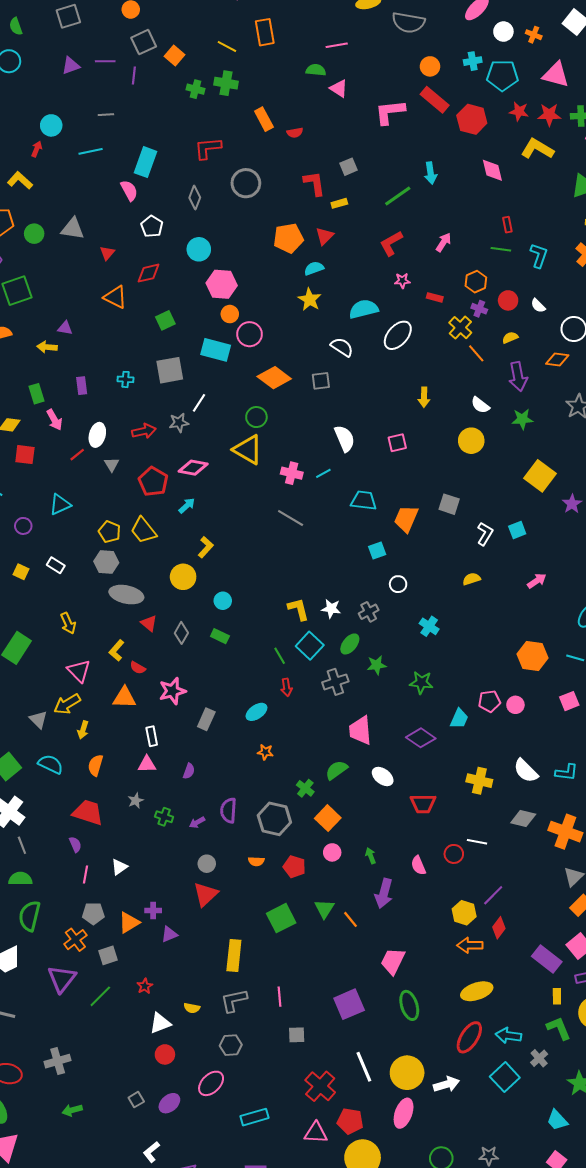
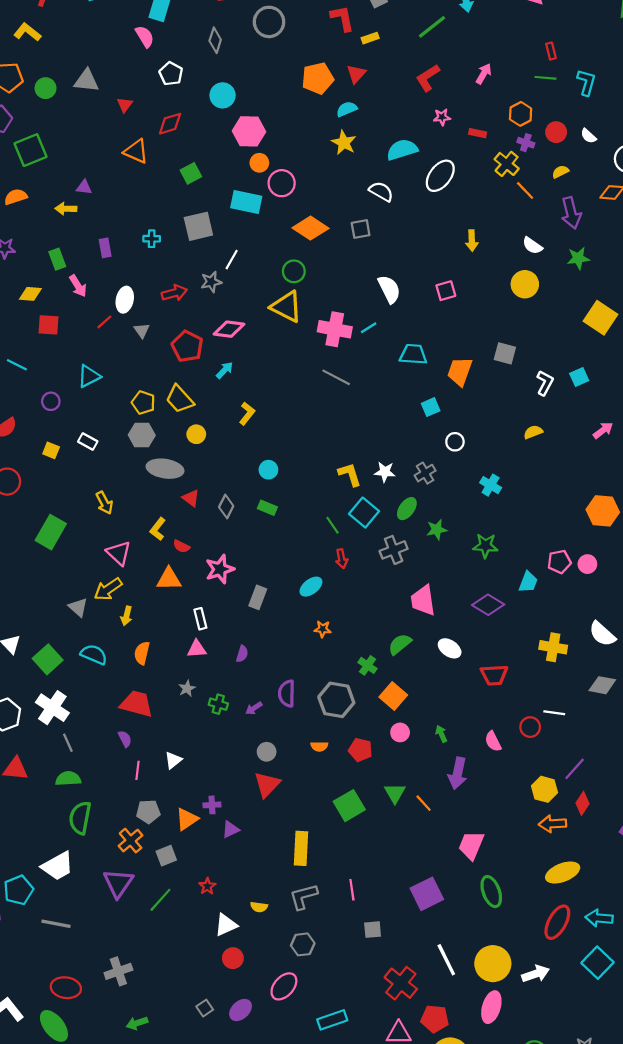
pink cross: (292, 473) -> (335, 329), size x1.4
yellow circle: (183, 577) -> (196, 434), moved, size x0.7

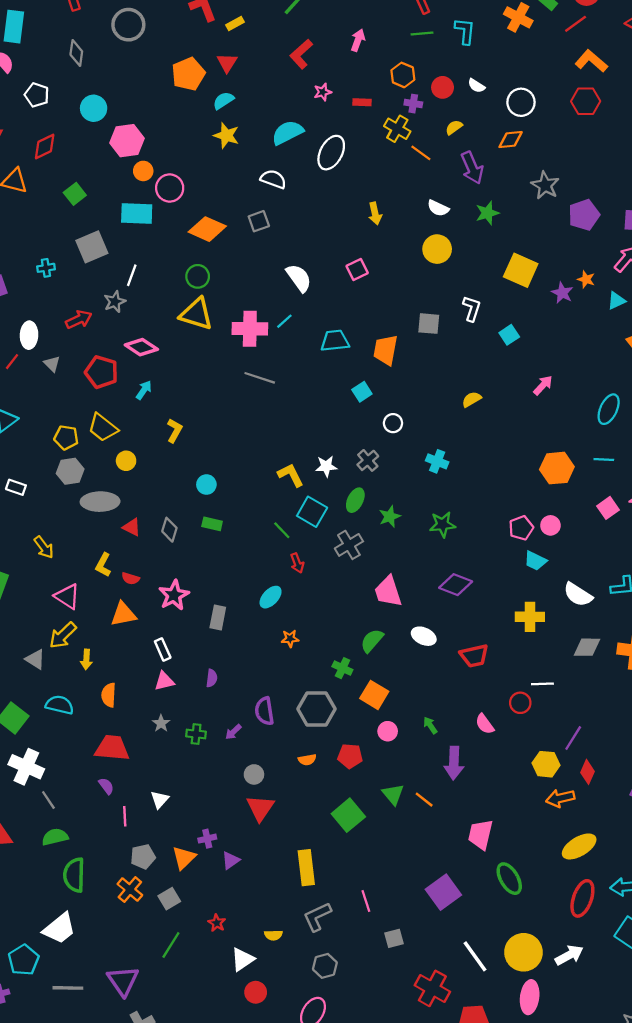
pink diamond: (229, 329) -> (141, 347), turned 36
white L-shape: (545, 383) -> (472, 309), moved
cyan trapezoid: (528, 582) -> (535, 561), moved, turned 105
purple triangle: (118, 883) -> (123, 981), moved

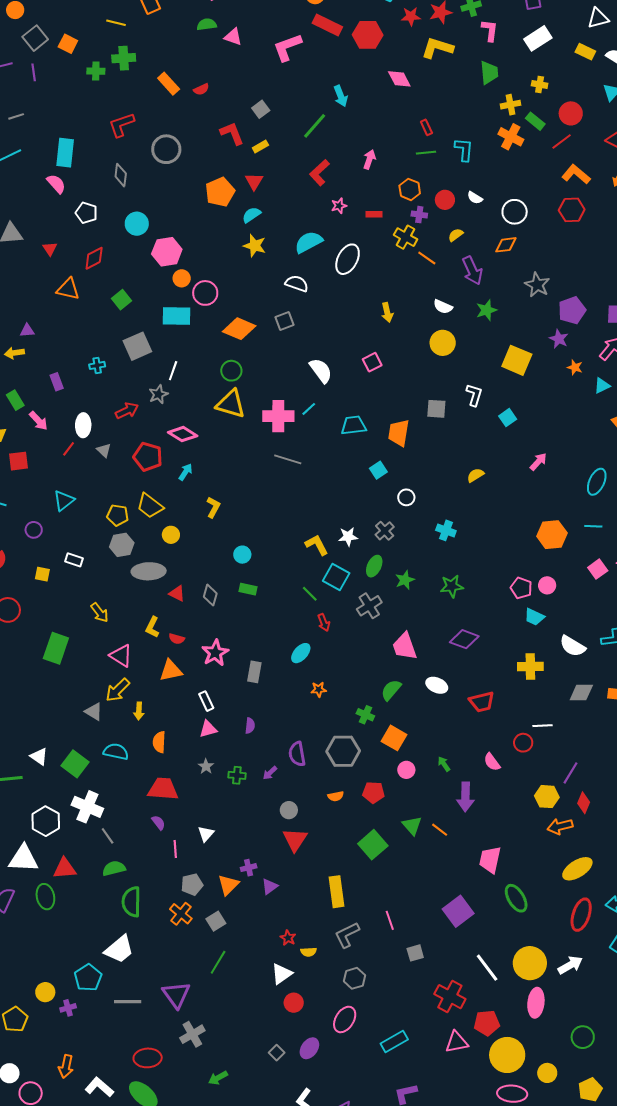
purple star: (562, 293) -> (559, 339), moved
pink pentagon: (521, 528) -> (521, 588), turned -30
red star: (217, 923) -> (288, 938), moved

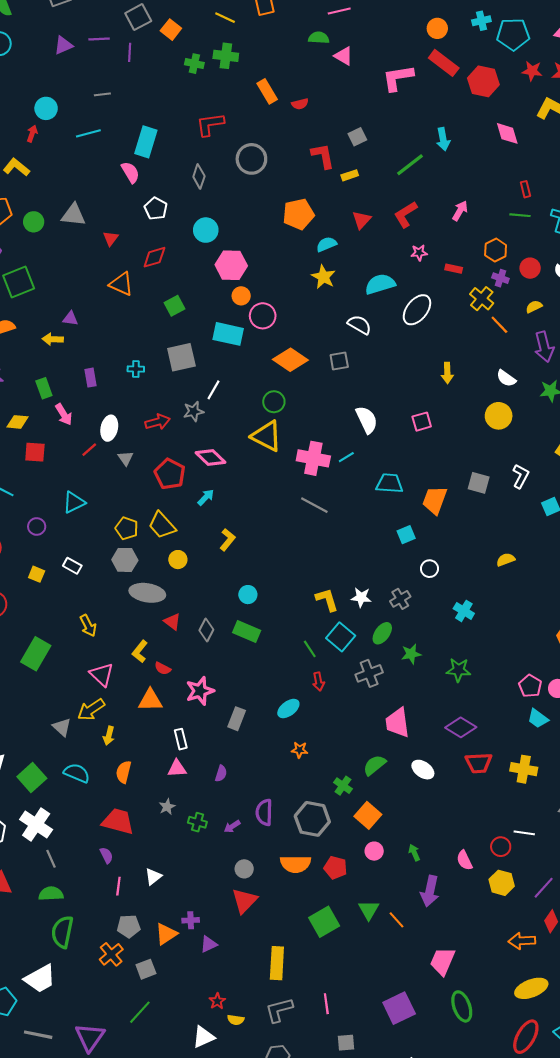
red triangle: (254, 181) -> (362, 220), moved
green rectangle: (248, 589) -> (247, 632), size x1.4
red trapezoid: (482, 702) -> (479, 763), moved
orange semicircle: (336, 796) -> (295, 864), size x1.8
yellow hexagon: (547, 797) -> (502, 883), moved

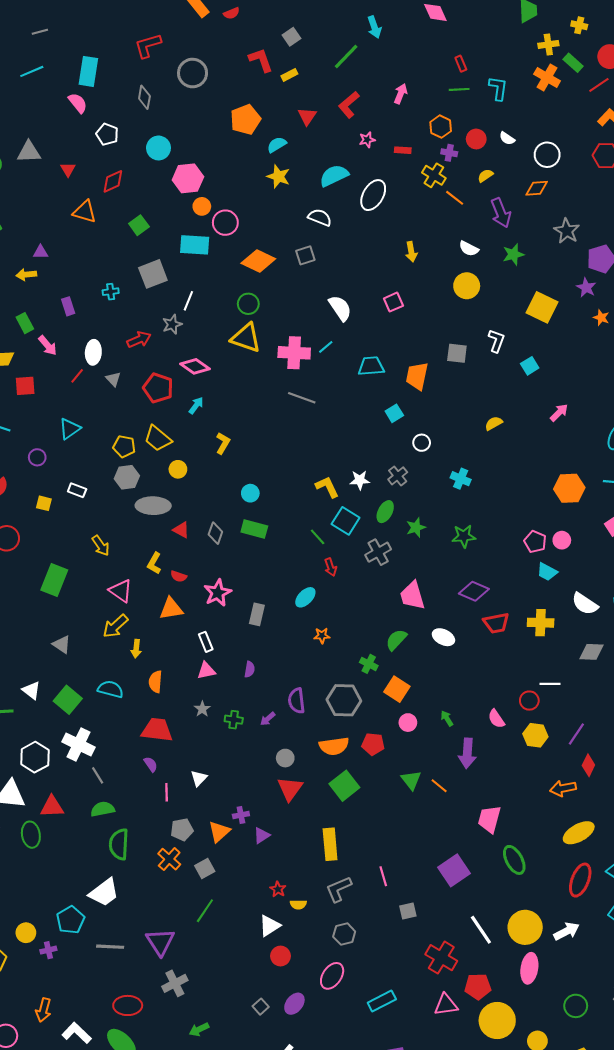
gray triangle: (62, 727) -> (62, 644), moved
green square: (324, 922) -> (344, 786), moved

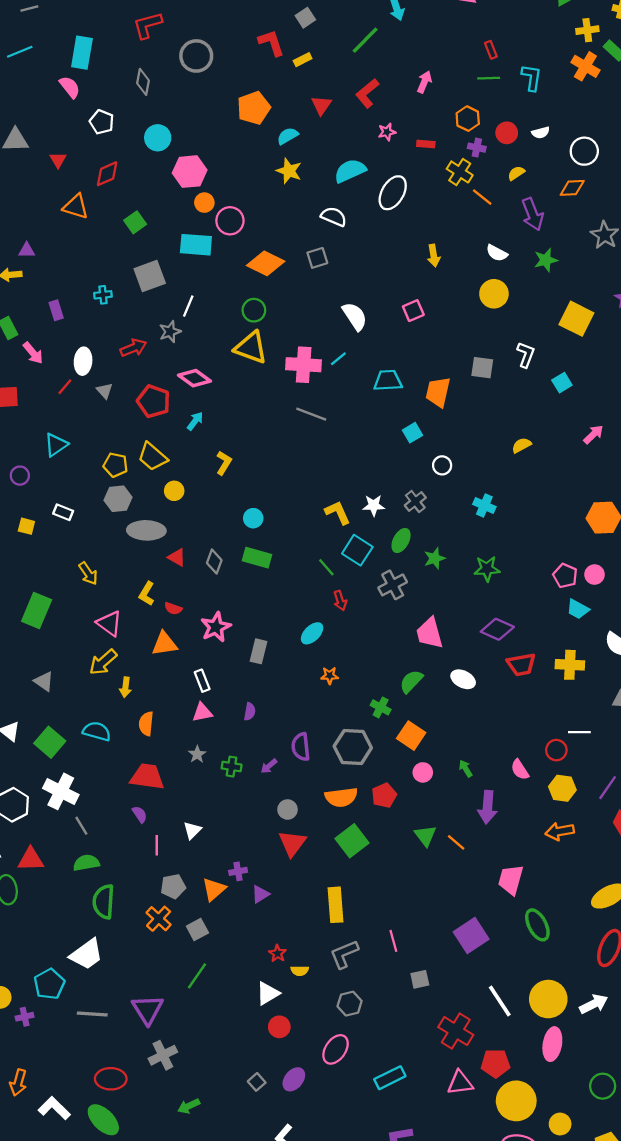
white semicircle: (507, 138) -> (541, 133), turned -49
red pentagon: (373, 744) -> (384, 795), turned -30
orange arrow: (563, 788) -> (560, 831), moved

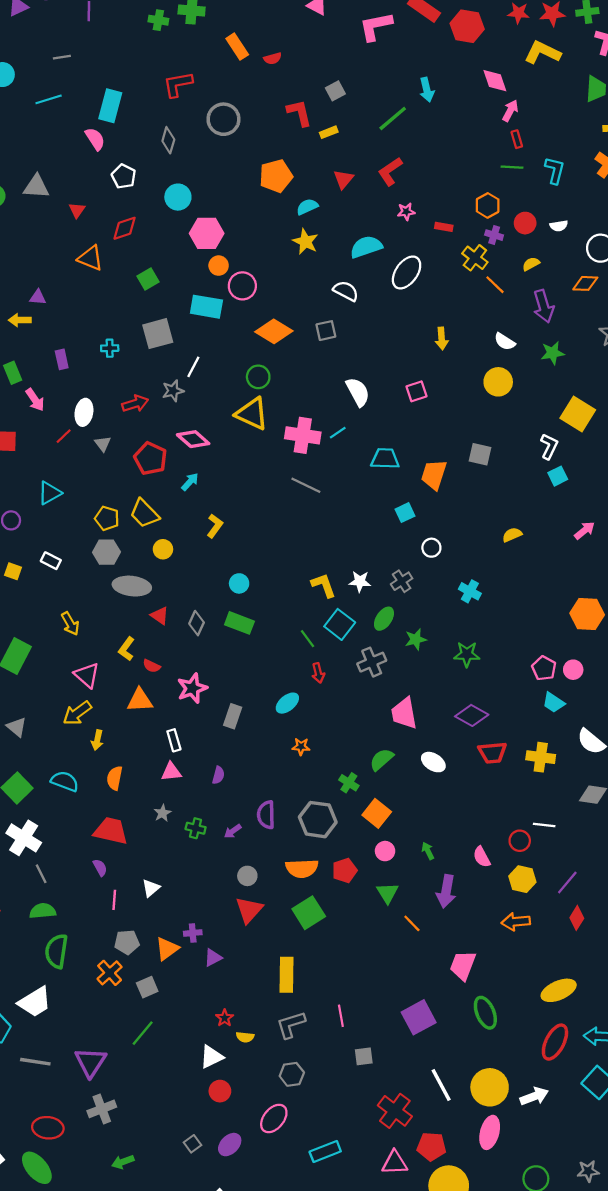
pink arrow: (424, 82) -> (510, 111), moved
white L-shape: (526, 355) -> (549, 446), moved
green triangle: (425, 836) -> (387, 893), moved

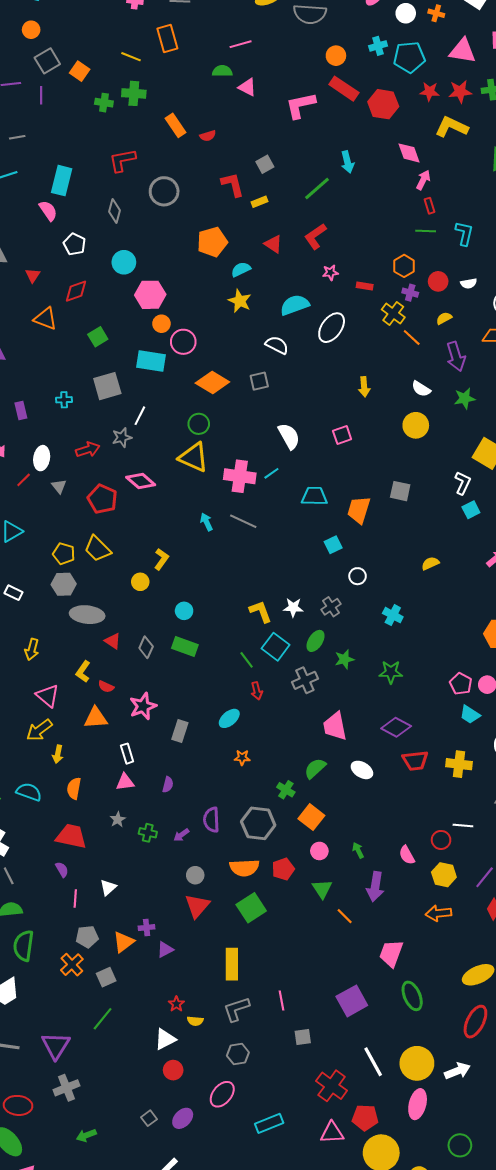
red triangle: (343, 179) -> (273, 244), turned -36
cyan arrow: (190, 482) -> (207, 522), moved, turned -66
yellow circle: (163, 549) -> (140, 582), moved
yellow arrow: (70, 624) -> (32, 649), turned 45

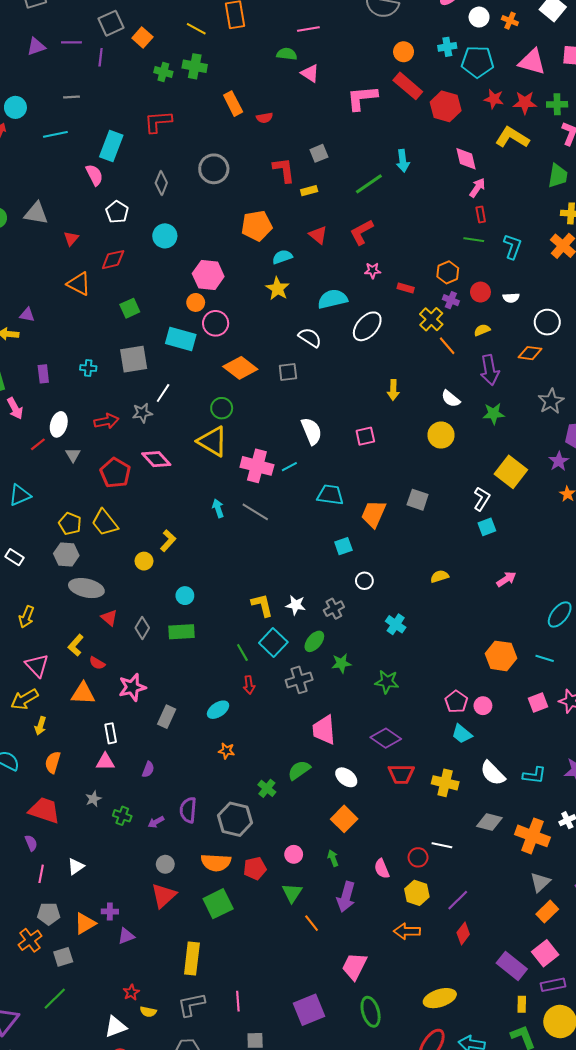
red L-shape: (122, 160) -> (158, 122), moved
pink hexagon: (150, 295) -> (208, 275), moved
green rectangle: (185, 647) -> (182, 632), turned -30
orange square: (311, 817) -> (344, 819), moved

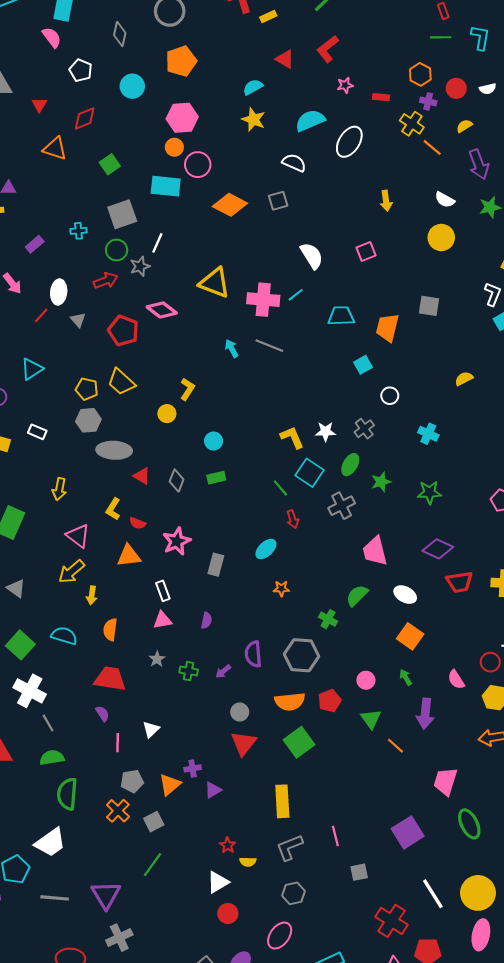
orange pentagon: (257, 226) -> (181, 61), moved
purple rectangle: (43, 374) -> (35, 244), turned 66
green circle: (222, 408) -> (117, 250), moved
green rectangle: (182, 632) -> (216, 478), size x0.7

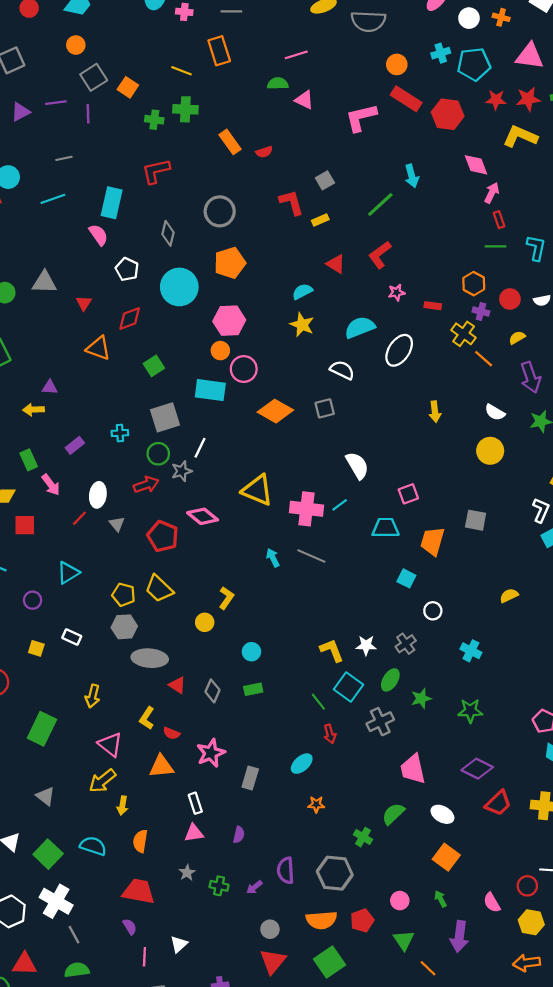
cyan circle: (132, 86) -> (179, 287), size x1.5
pink square: (366, 252) -> (408, 494), moved
cyan square: (363, 365) -> (406, 578), turned -36
red trapezoid: (459, 582) -> (498, 803), turned -36

